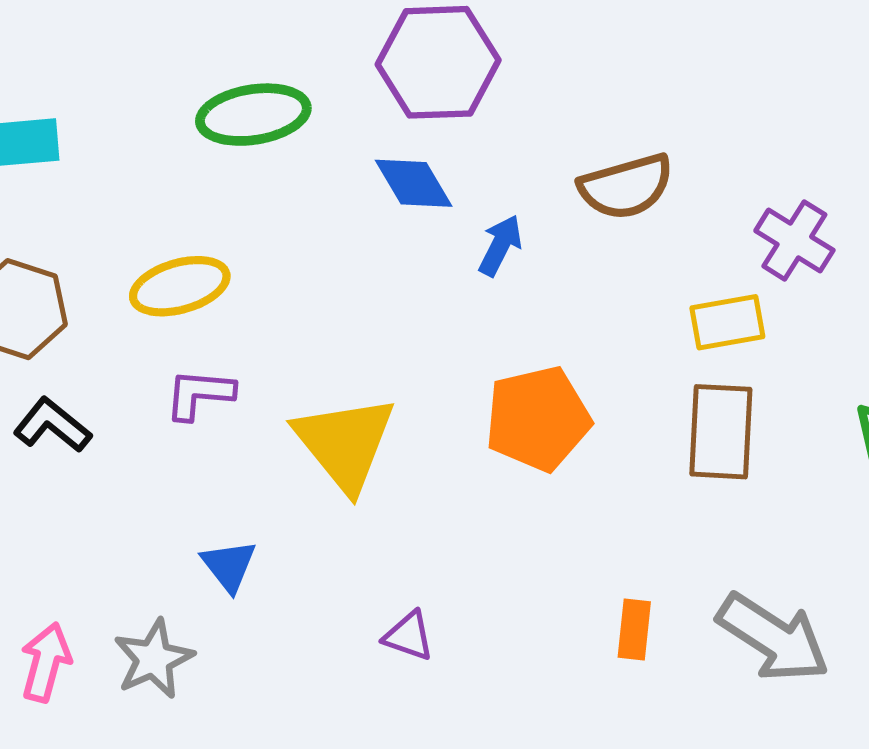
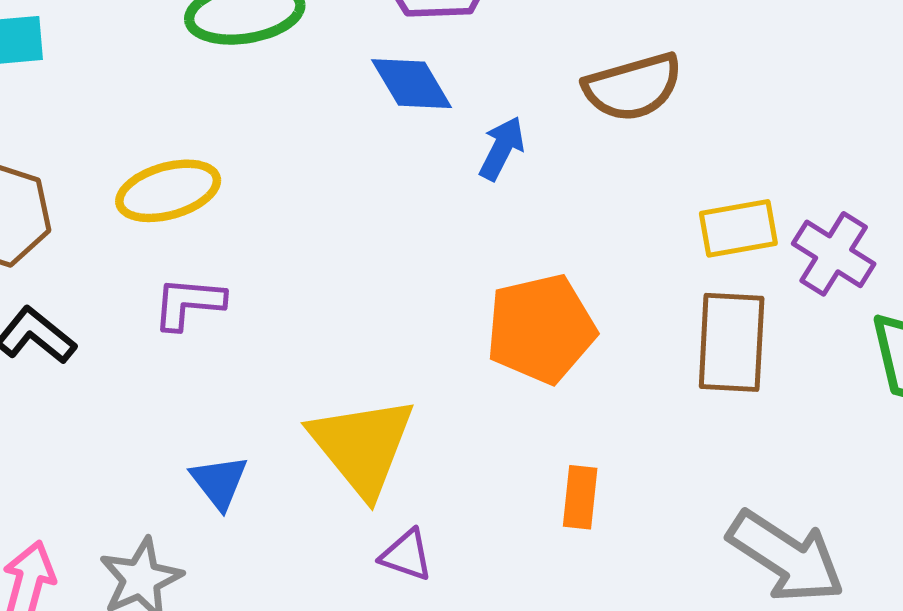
purple cross: (794, 240) -> (834, 254), moved
yellow triangle: (345, 443) -> (362, 446), moved
orange rectangle: (634, 629) -> (580, 497), moved

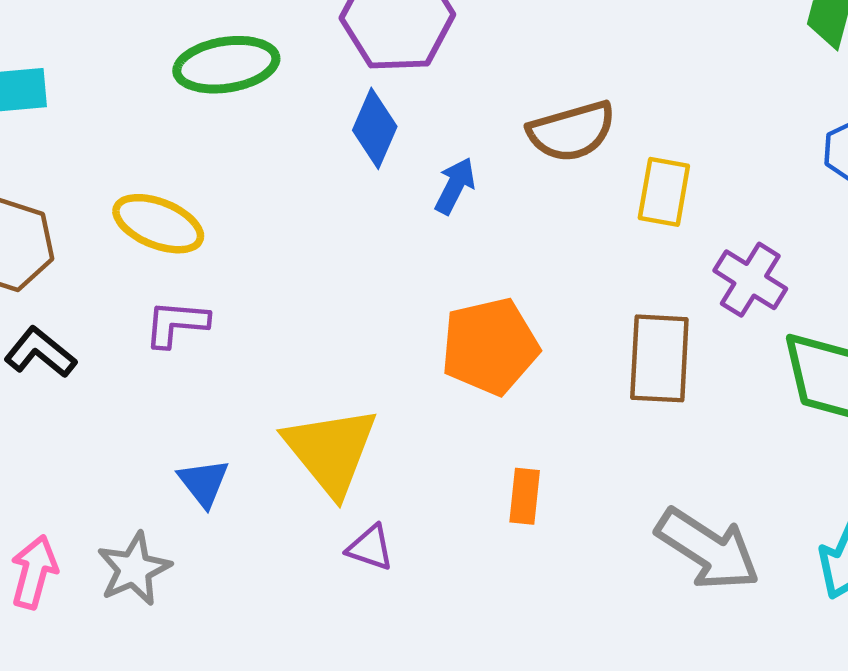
blue diamond: (412, 84) -> (375, 128), turned 54
yellow ellipse: (168, 191) -> (158, 224), turned 38
yellow rectangle: (738, 228) -> (664, 192), moved, turned -70

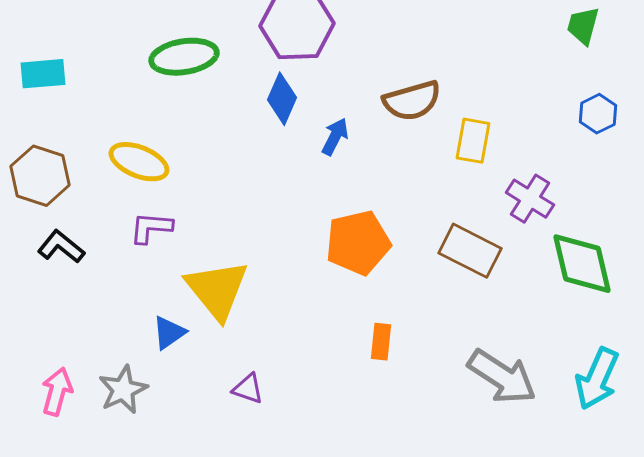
brown rectangle: (659, 358) -> (470, 251), turned -66
yellow triangle: (331, 451) -> (217, 290), moved
blue triangle: (204, 483) -> (169, 333), turned 33
purple triangle: (370, 548) -> (248, 389), moved

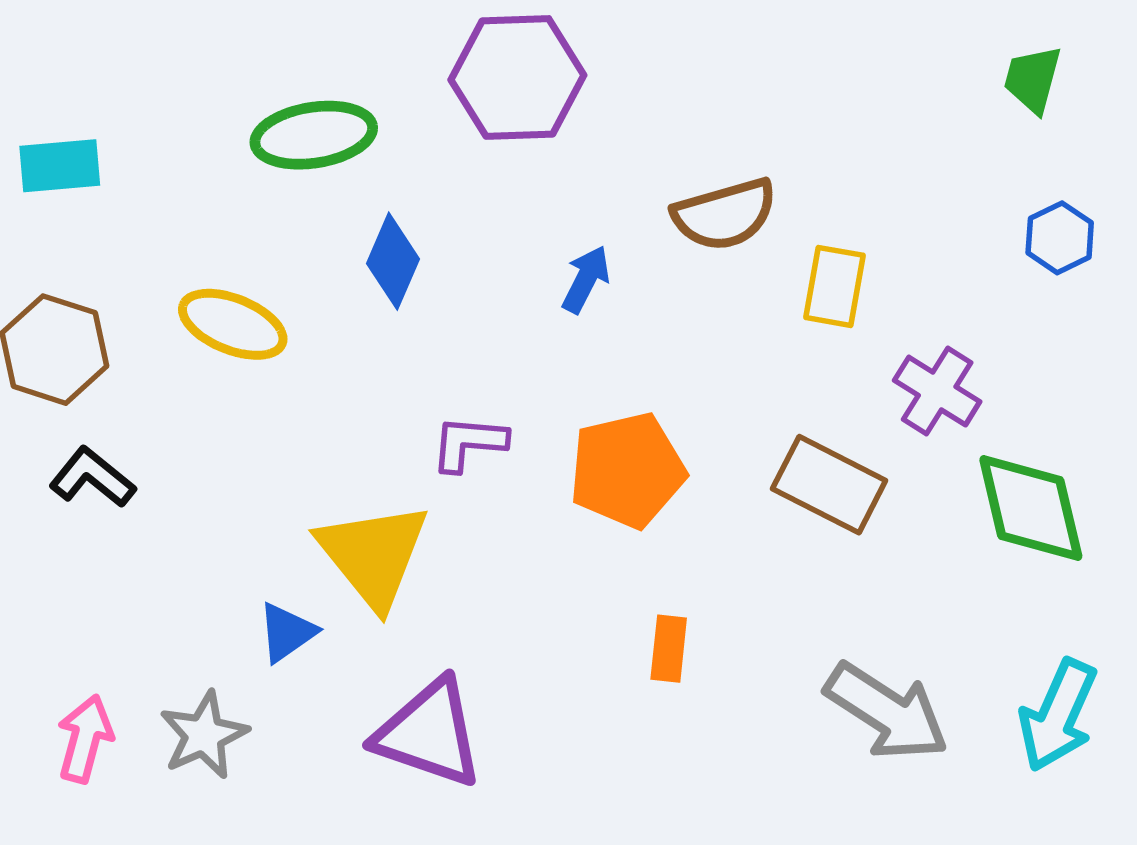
blue diamond: (282, 99) -> (393, 261), moved
purple L-shape: (151, 228) -> (469, 443), moved
purple triangle: (248, 389) -> (429, 733), size x2.0

